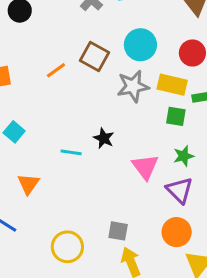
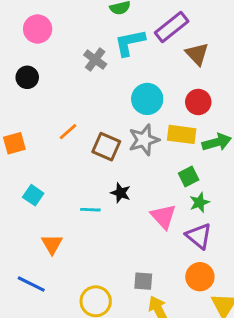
brown square: (95, 56) -> (106, 147), moved
green square: (176, 116) -> (189, 177), moved, turned -30

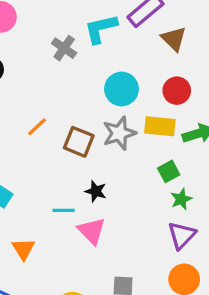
pink triangle: (163, 216) -> (92, 231), moved
purple triangle: (199, 236) -> (182, 235), turned 36

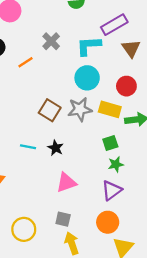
cyan L-shape: (101, 29) -> (89, 46), moved
orange line: (37, 127) -> (26, 62), moved
cyan line: (64, 210) -> (28, 147), moved
pink triangle: (92, 231) -> (66, 183), moved, turned 45

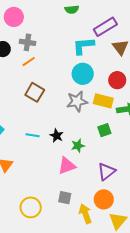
gray cross: (51, 41) -> (27, 42), moved, turned -35
brown square: (50, 110) -> (35, 92), moved
green star: (116, 164) -> (78, 146), moved
yellow arrow: (72, 243) -> (85, 214), moved

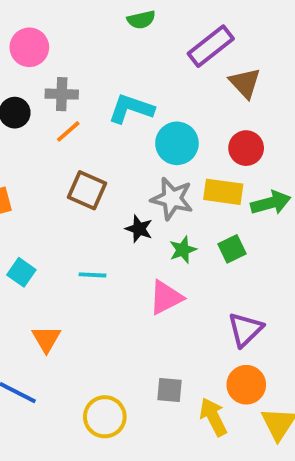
cyan L-shape: (83, 46) -> (131, 109), moved, turned 30
gray star: (77, 101) -> (172, 199), turned 30
black star: (57, 136) -> (139, 229), moved
green star: (78, 146) -> (183, 250), moved
pink triangle: (67, 166) -> (166, 297), moved

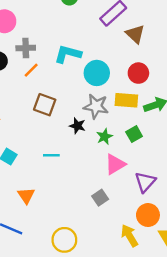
pink triangle: (166, 297) -> (115, 164), moved
gray square: (169, 390) -> (100, 198), moved, turned -35

